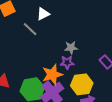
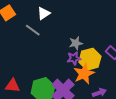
orange star: (52, 75) -> (84, 74), moved
yellow hexagon: (82, 84) -> (90, 59), moved

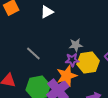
gray line: (33, 30) -> (33, 53), moved
orange star: (84, 74) -> (67, 76), moved

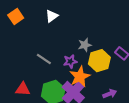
purple star: (72, 60) -> (70, 61), moved

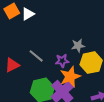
white triangle: (52, 16) -> (28, 14), moved
red triangle: (23, 89) -> (12, 65), moved, turned -35

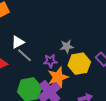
white triangle: (28, 14) -> (18, 42), moved

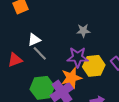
gray star: (67, 46) -> (83, 31), moved
purple star: (50, 61) -> (78, 57), moved, size x1.5

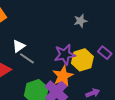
gray star: (83, 31) -> (80, 21), moved

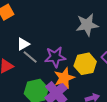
gray star: (80, 21) -> (87, 25), size x1.6
purple star: (65, 55) -> (55, 57), moved

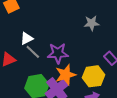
gray star: (87, 25) -> (92, 23), size x0.7
yellow hexagon: (85, 64) -> (94, 76), moved

